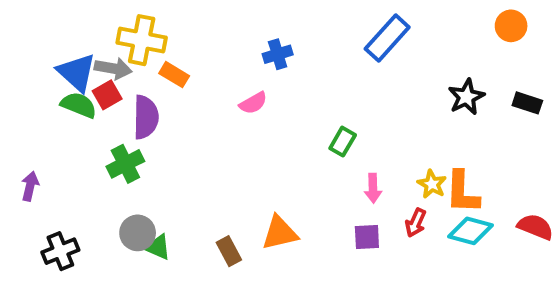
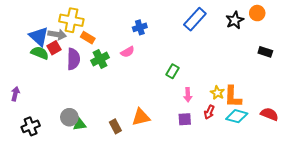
black star: (466, 97) -> (235, 20), moved
green cross: (125, 164) -> (100, 59), moved
green triangle: (158, 247) -> (80, 124), turned -32

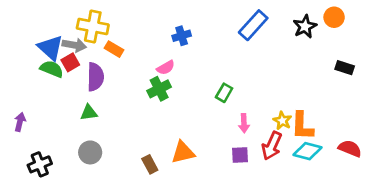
green cross: (100, 59) -> (159, 89), moved
red arrow: (209, 112) -> (272, 146), size x1.5
green triangle: (80, 124) -> (89, 113), moved

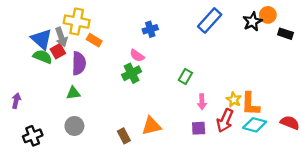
orange circle: (334, 17) -> (268, 15), moved
gray arrow: (74, 45) -> (61, 37), turned 60
pink semicircle: (166, 68) -> (137, 56), turned 64
black rectangle: (345, 68) -> (285, 34), moved

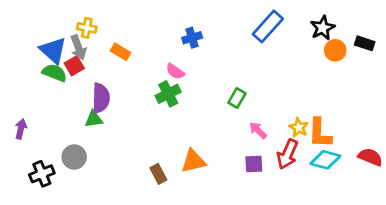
orange circle: (268, 15) -> (335, 50), moved
yellow cross: (77, 22) -> (87, 28), moved, size x0.6
purple semicircle: (79, 63) -> (101, 98), moved
pink arrow: (202, 102) -> (258, 130), turned 136
gray circle: (74, 126) -> (74, 157), moved

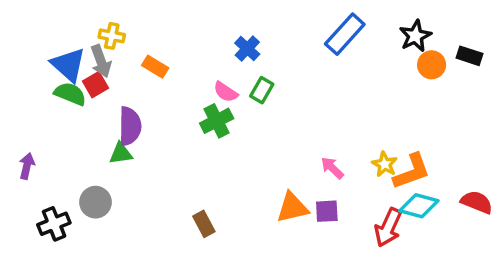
blue cross: (192, 38) -> (247, 49), turned -30
green rectangle: (237, 98) -> (262, 90), moved
orange L-shape: (320, 133) -> (412, 171), turned -112
red arrow: (287, 154) -> (388, 227), moved
orange triangle: (193, 161) -> (292, 208), moved

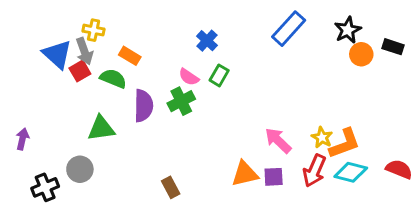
green semicircle: (70, 94) -> (113, 78), moved
purple semicircle: (130, 126) -> (143, 106), moved
green triangle: (121, 153) -> (101, 128), size x1.4
pink arrow: (332, 168) -> (278, 140), size x1.4
red arrow: (388, 227) -> (314, 171), moved

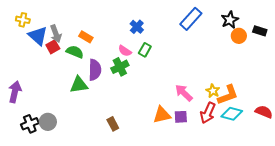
yellow cross: (94, 30) -> (23, 20), moved
green triangle: (101, 128) -> (79, 85), moved
purple arrow: (22, 139) -> (15, 92), size x1.5
gray circle: (80, 169) -> (48, 122), moved

